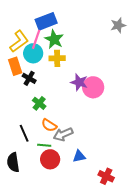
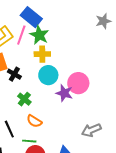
blue rectangle: (46, 21) -> (31, 17), turned 60
cyan circle: (33, 53) -> (48, 75), moved
purple star: (79, 82) -> (64, 93), moved
gray arrow: (63, 134) -> (91, 130), moved

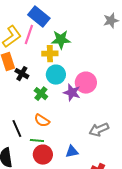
green star: (39, 35) -> (61, 40), moved, turned -30
green cross: (24, 99) -> (41, 94), moved

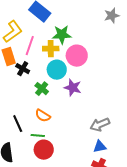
pink line: (29, 35) -> (30, 46), moved
pink circle: (86, 83) -> (77, 56), moved
blue triangle: (72, 152) -> (100, 147), moved

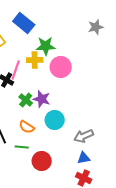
pink line: (30, 46) -> (16, 70), moved
cyan circle: (57, 70) -> (55, 120), moved
purple star: (73, 88) -> (42, 99), moved
red circle: (44, 150) -> (42, 161), moved

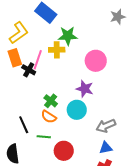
pink circle: (61, 67) -> (96, 61), moved
purple star: (42, 99) -> (85, 89), moved
green cross: (26, 100) -> (51, 101), moved

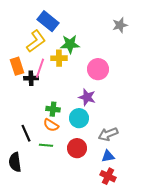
yellow L-shape: (19, 33) -> (36, 41), moved
black cross: (29, 70) -> (31, 78), turned -32
green cross: (51, 101) -> (53, 109), turned -32
red circle: (64, 151) -> (77, 148), moved

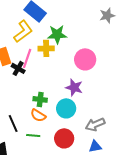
black cross: (31, 78) -> (18, 68), turned 32

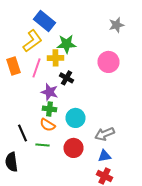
pink circle: (85, 59) -> (108, 62), moved
black cross: (18, 68) -> (66, 78), moved
purple star: (74, 87) -> (50, 92), moved

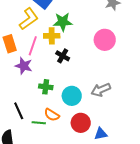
purple star: (50, 92) -> (24, 66), moved
orange semicircle: (48, 125) -> (52, 115), moved
gray arrow: (104, 134) -> (101, 90), moved
red circle: (74, 148) -> (81, 123), moved

